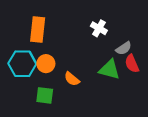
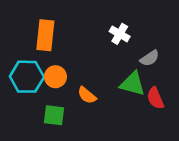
red semicircle: (132, 64) -> (155, 98), moved

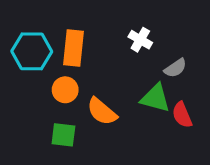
orange rectangle: (45, 35) -> (73, 48), moved
cyan hexagon: (27, 77) -> (32, 51), moved
orange semicircle: (87, 95) -> (102, 111), size x1.4

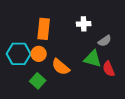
white cross: (140, 40) -> (84, 24), turned -32
cyan hexagon: (32, 51) -> (19, 54), moved
green square: (63, 135) -> (38, 81), turned 35

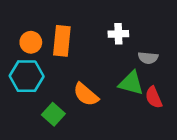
gray semicircle: (105, 41) -> (148, 58), turned 40
orange circle: (39, 54) -> (31, 42), moved

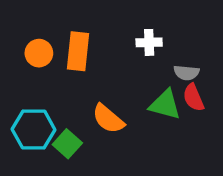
cyan hexagon: (27, 76) -> (34, 130), moved
red semicircle: (154, 97) -> (193, 98), moved

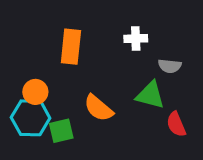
orange circle: (39, 53) -> (35, 92), moved
red semicircle: (193, 98) -> (176, 124), moved
green square: (67, 144) -> (61, 131), turned 35

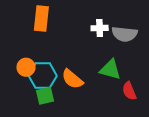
orange rectangle: (71, 47) -> (41, 19), moved
gray semicircle: (170, 66) -> (125, 34), moved, size x1.5
cyan hexagon: (31, 118) -> (43, 76), moved

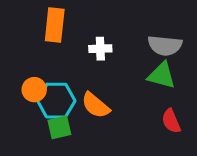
white cross: (100, 28) -> (100, 49), moved
green triangle: (110, 70) -> (162, 75), moved

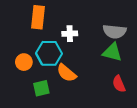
cyan hexagon: (56, 101) -> (49, 53), moved

